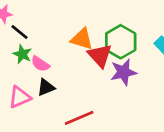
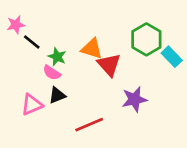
green hexagon: (121, 42) -> (146, 39), moved
green star: (22, 54) -> (57, 57), moved
purple star: (123, 72) -> (134, 99), moved

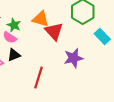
cyan rectangle: (172, 57) -> (102, 36), moved
red line: (89, 125) -> (39, 78), turned -50

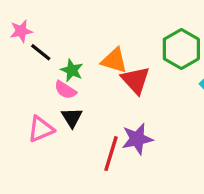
black triangle: (14, 55) -> (72, 118), turned -40
purple star: (73, 58) -> (137, 139), moved

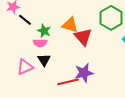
pink semicircle: (65, 90) -> (40, 43), turned -32
red line: (111, 154) -> (68, 82), turned 60

